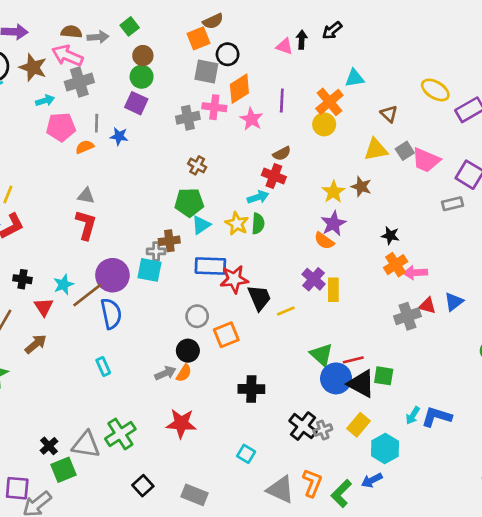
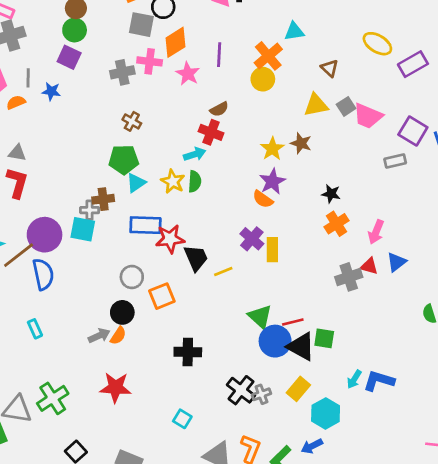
pink arrow: (415, 273) -> (376, 232), moved, turned -65

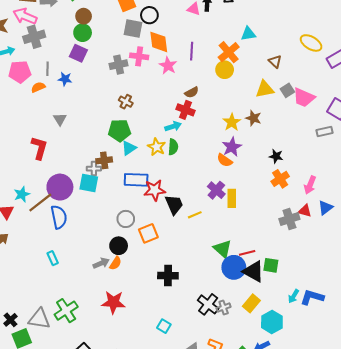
orange diamond: (175, 42) -> (159, 42), turned -65
gray triangle: (17, 153) -> (60, 119), moved, turned 48

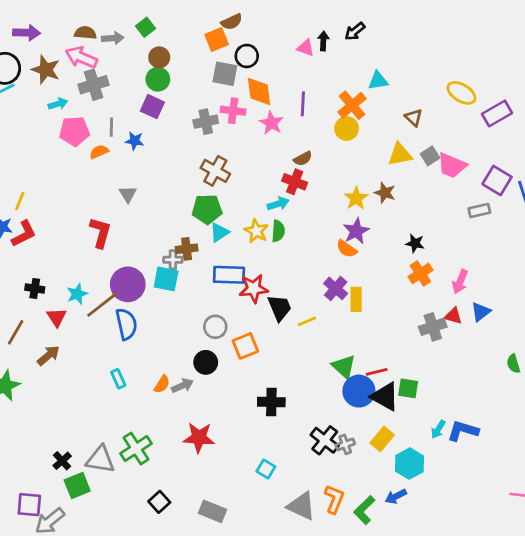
brown cross: (126, 102) -> (215, 171), size x1.5
orange semicircle: (115, 263) -> (162, 384), moved

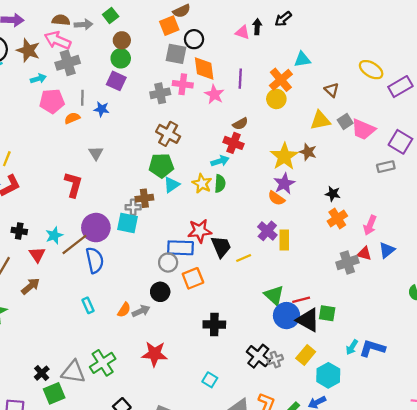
yellow star: (356, 198) -> (284, 156), size x1.4
blue rectangle: (229, 275) -> (180, 248), moved

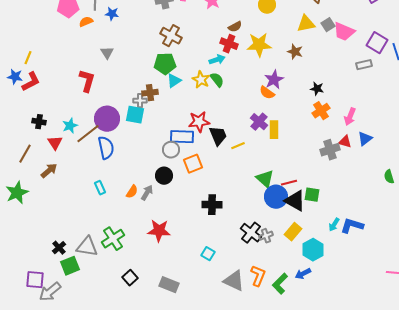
yellow star: (284, 156) -> (259, 45), moved, turned 30
green semicircle: (220, 184) -> (217, 80), turned -42
gray arrow: (141, 311) -> (147, 193), turned -35

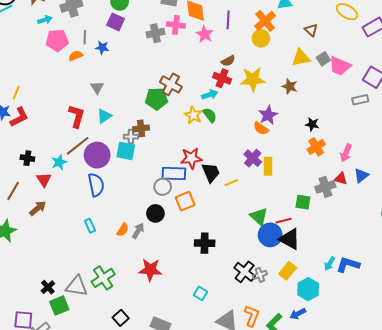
brown cross: (171, 36) -> (171, 84), moved
cyan triangle: (174, 81) -> (104, 116), moved
brown line: (88, 134) -> (78, 146), moved
green square: (312, 195) -> (303, 202), moved

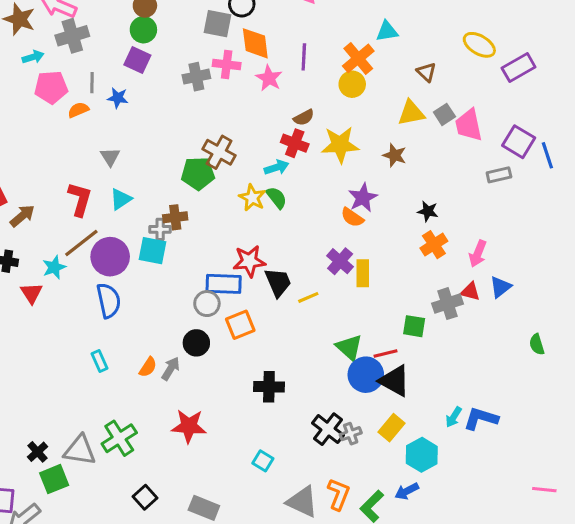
pink trapezoid: (340, 66) -> (469, 125), turned 55
brown arrow: (38, 208) -> (22, 216), moved

